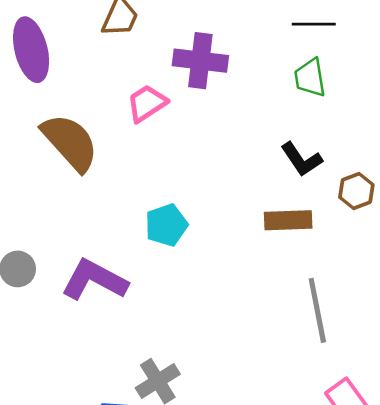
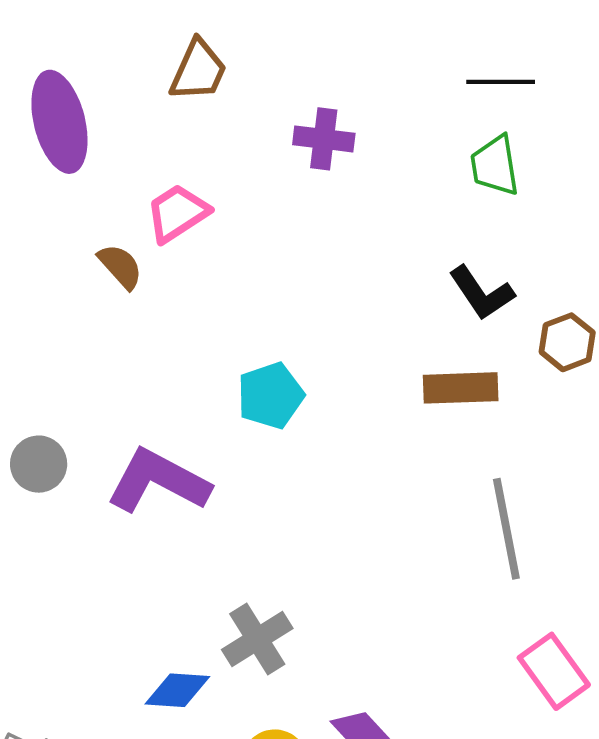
purple cross: (200, 61) -> (324, 139), size x0.7
pink trapezoid: (147, 103) -> (177, 213), moved
brown semicircle: (70, 142) -> (120, 266), size x0.5

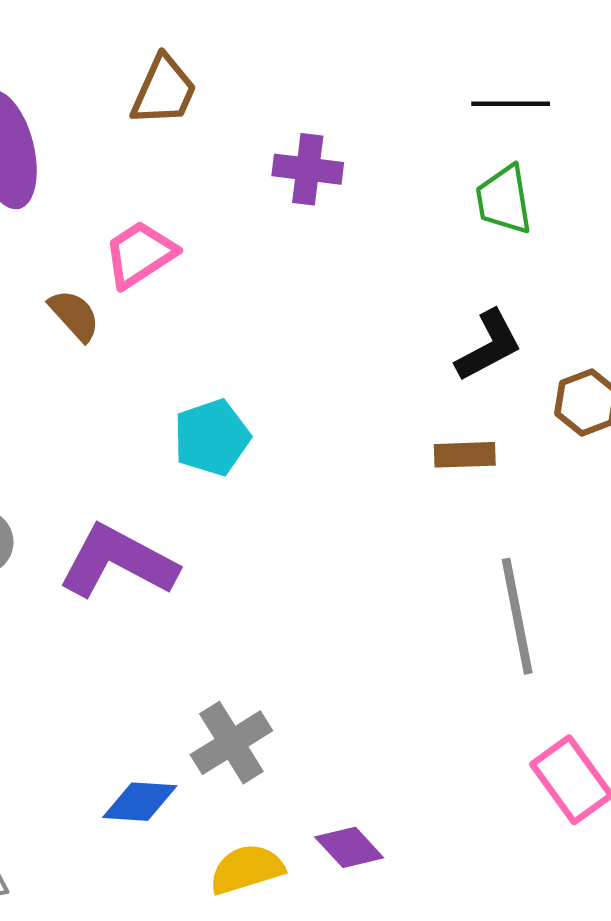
black L-shape: (482, 293) -> (489, 346), turned -84
brown rectangle: (461, 388) -> (465, 455), size x0.7
cyan pentagon: (271, 396) -> (212, 437), moved

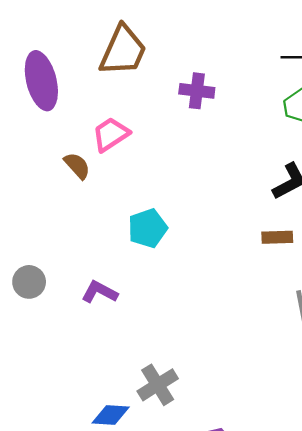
brown trapezoid: (164, 91) -> (123, 51), size x1.4
purple L-shape: (118, 562) -> (100, 292), size x0.6

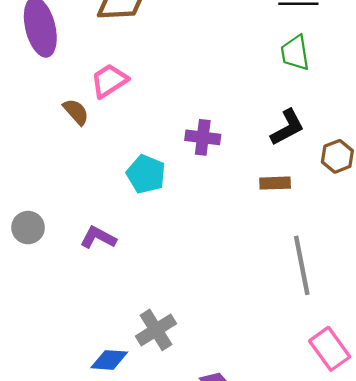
purple cross: (197, 91) -> (203, 137), moved
cyan pentagon: (148, 228) -> (146, 174), turned -30

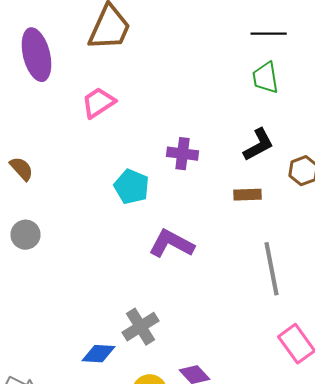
brown semicircle: (76, 112) -> (22, 169), moved
purple L-shape: (98, 238) -> (172, 244), moved, size x1.4

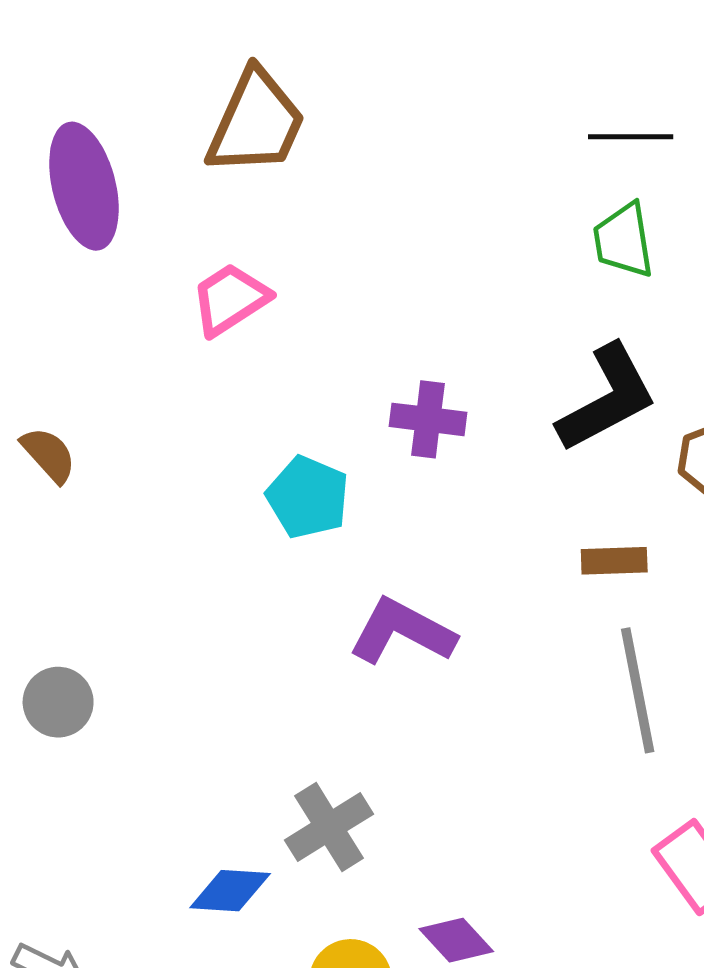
black L-shape: (258, 145) -> (607, 398), size x1.4
brown rectangle: (248, 195) -> (614, 561), moved
gray circle: (26, 235) -> (58, 702), moved

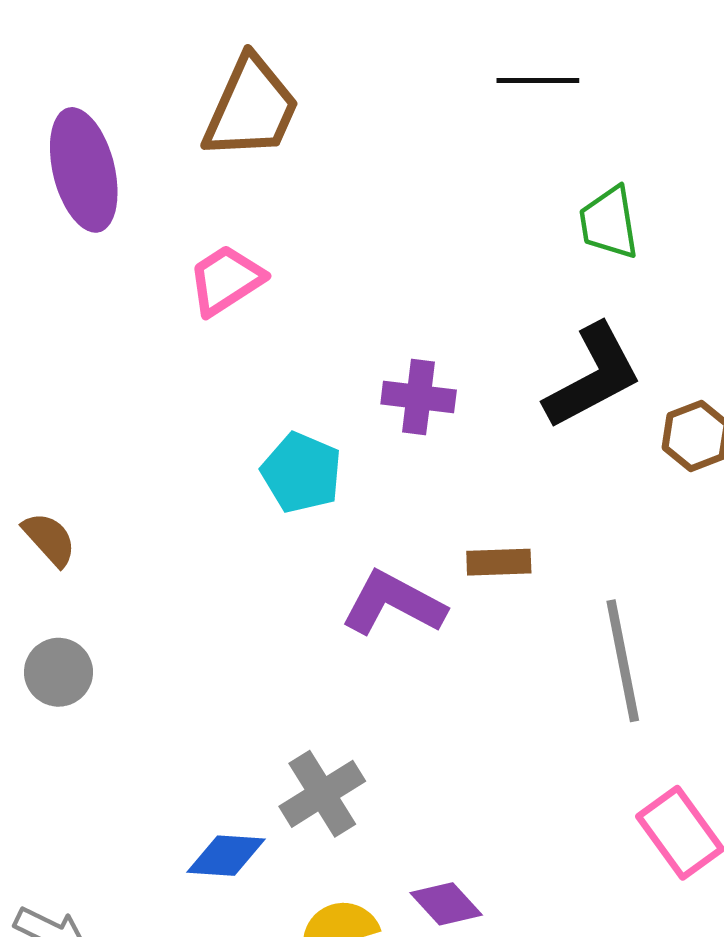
black line: (631, 137) -> (538, 80), moved
brown semicircle: (49, 455) -> (49, 539), moved
brown rectangle: (614, 561) -> (499, 562), moved

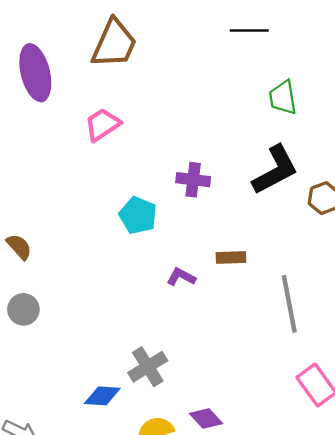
purple L-shape: (393, 603) -> (181, 277), size x0.6

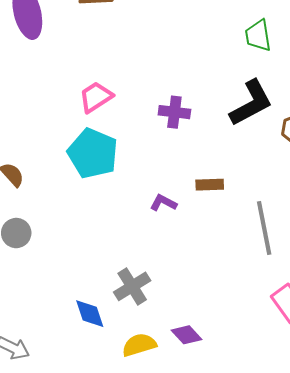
pink trapezoid: (102, 125) -> (96, 97), moved
cyan pentagon: (138, 215) -> (93, 153), moved, size x1.4
blue diamond: (102, 396) -> (90, 314), turned 68

